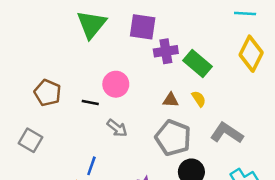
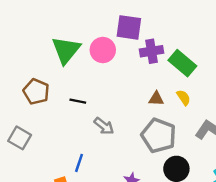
green triangle: (91, 24) -> (66, 50), moved
pink circle: (116, 84) -> (103, 50), moved

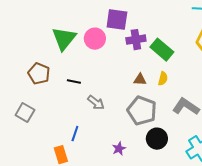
yellow semicircle: (184, 98) -> (163, 79), turned 48

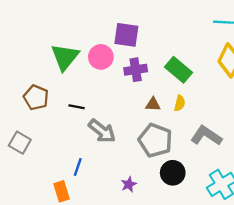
purple cross: (136, 40) -> (136, 70), moved
gray arrow: (96, 103) -> (102, 131), size x1.4

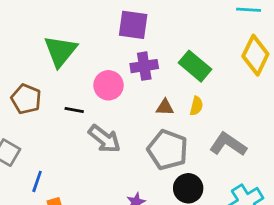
pink circle: (101, 57) -> (109, 85), moved
blue line: (78, 167) -> (37, 181), moved

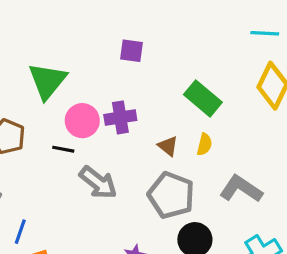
purple square: (133, 25) -> (131, 51), size x0.7
purple cross: (144, 66) -> (120, 117), moved
pink circle: (109, 85) -> (82, 121), moved
brown triangle: (165, 107) -> (168, 146), turned 36

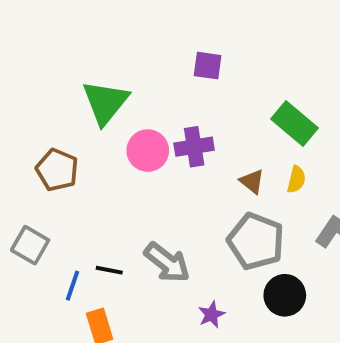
black line: (63, 149) -> (109, 270), moved
gray arrow: (98, 183) -> (167, 262), moved

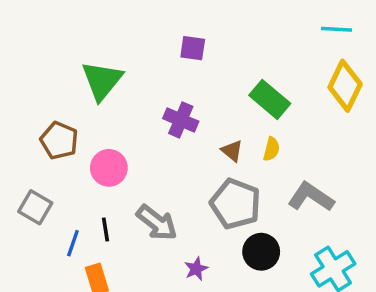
purple cross: (194, 147) -> (181, 120), turned 32
pink circle: (148, 151) -> (109, 168), moved
black line: (109, 270) -> (105, 229), turned 70

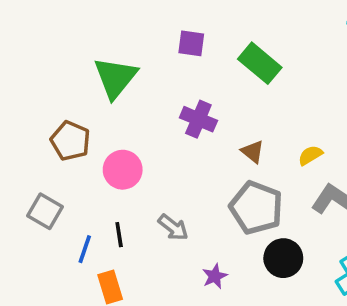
purple square: (193, 48) -> (191, 43), moved
green rectangle: (270, 99) -> (260, 63), moved
yellow semicircle: (271, 149) -> (310, 155), moved, turned -135
gray arrow: (157, 223) -> (173, 227), size x0.7

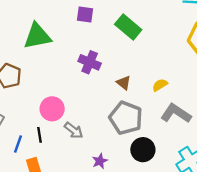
green triangle: (115, 78) -> (37, 36), turned 40
pink circle: (123, 170) -> (52, 109), moved

